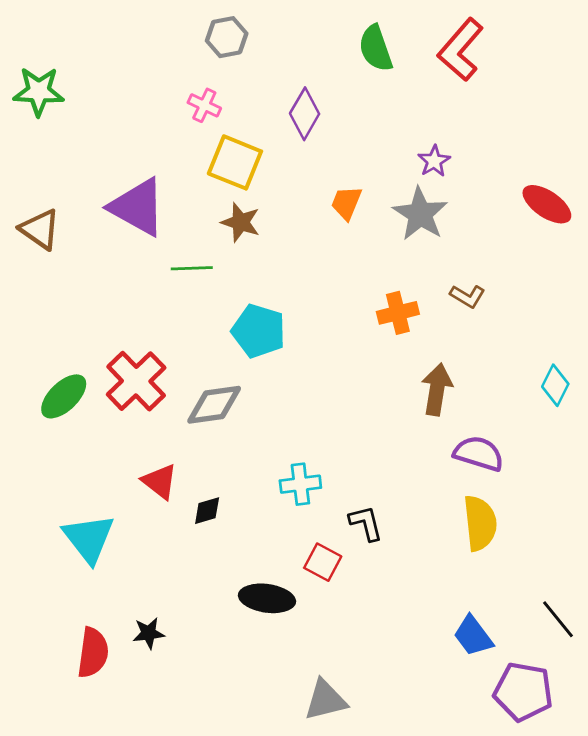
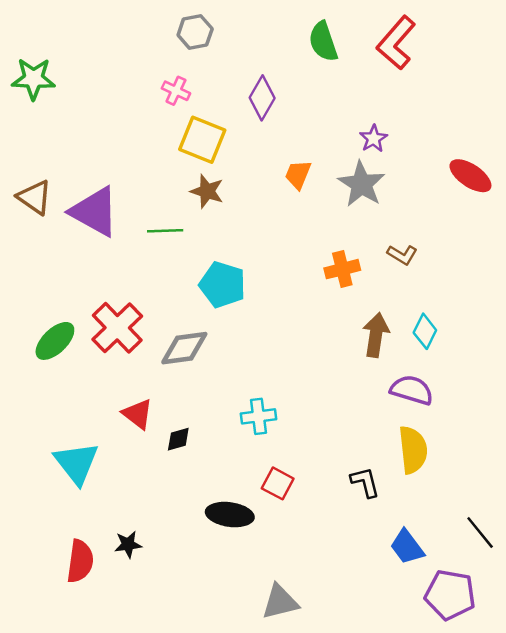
purple triangle: (137, 207) -> (94, 212), moved
cyan diamond: (555, 385) -> (425, 331), moved
black L-shape: (366, 523) -> (365, 482), moved

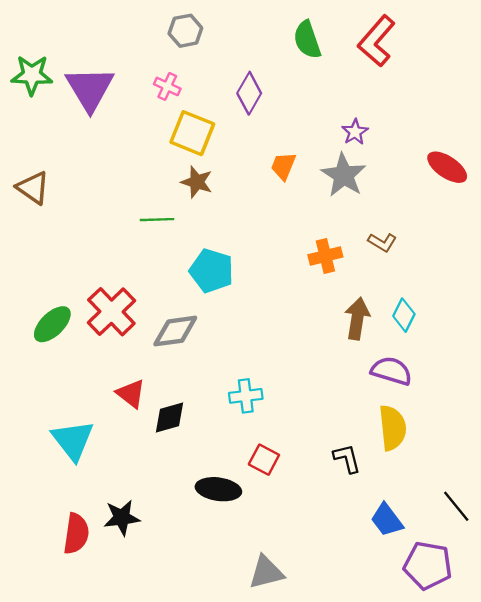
purple triangle: (94, 212) -> (90, 89), moved, turned 30
black diamond: (178, 439) -> (170, 418), size x1.4
black star: (128, 544) -> (122, 518), size x1.4

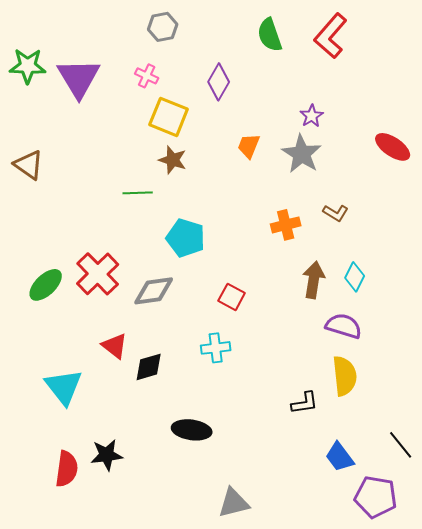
black L-shape: (347, 458) -> (305, 403), turned 96
red square: (264, 460) -> (232, 297), moved

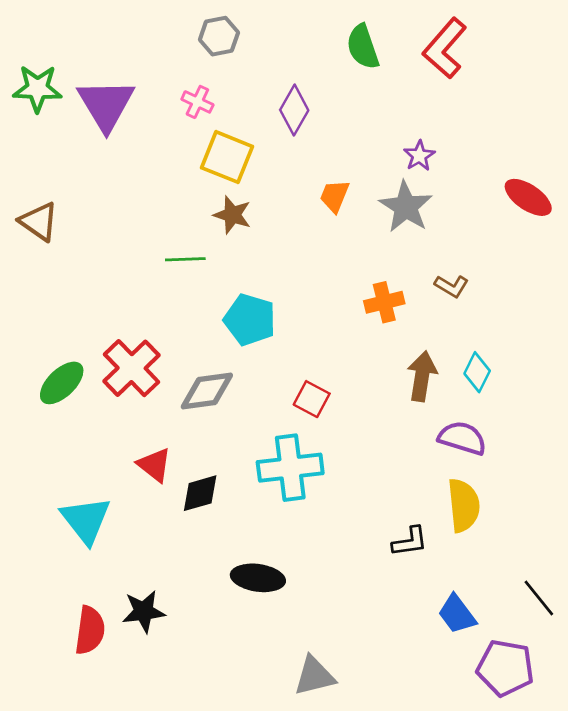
cyan cross: (216, 348) -> (290, 468), size x1.6

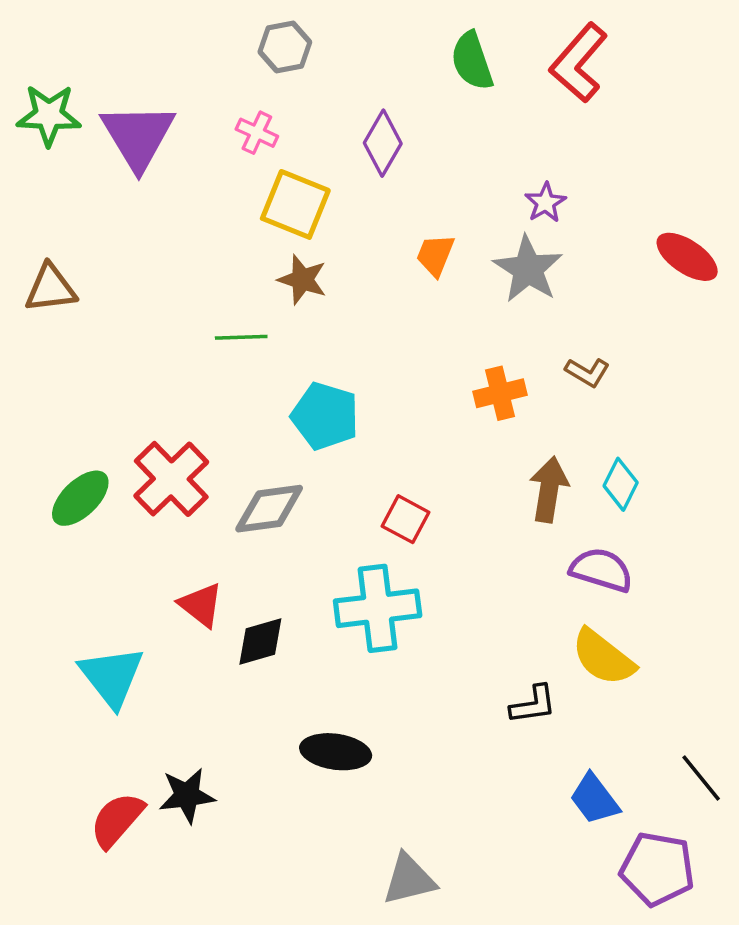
brown triangle: (39, 222) -> (51, 288), turned -42
yellow semicircle: (464, 505) -> (603, 657), turned 134
red semicircle: (90, 630) -> (117, 820), turned -147

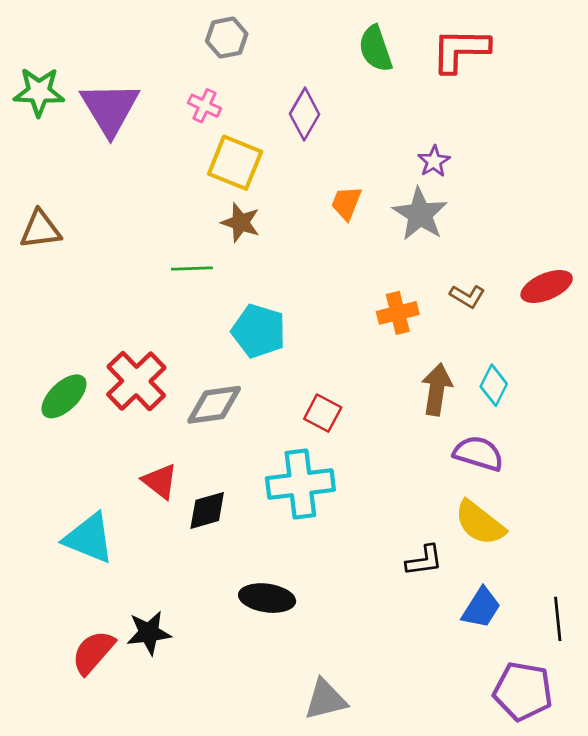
red L-shape: (579, 63) -> (460, 50), turned 50
red ellipse: (687, 257) -> (547, 286), moved, turned -57
cyan triangle: (112, 677) -> (89, 538), turned -30
black line: (701, 778) -> (558, 619), turned 33
blue trapezoid: (594, 799) -> (481, 608), moved, turned -111

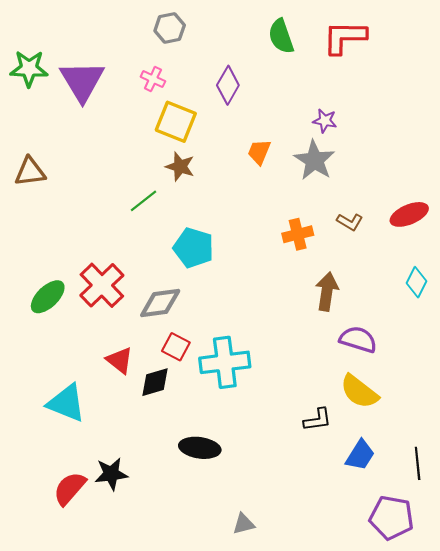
purple star: (434, 161) -> (325, 121), turned -30
green line: (192, 268) -> (144, 201), turned -36
cyan diamond: (494, 385) -> (416, 282), moved
red square: (323, 413) -> (176, 347), moved
gray triangle: (325, 700) -> (244, 524), size x0.7

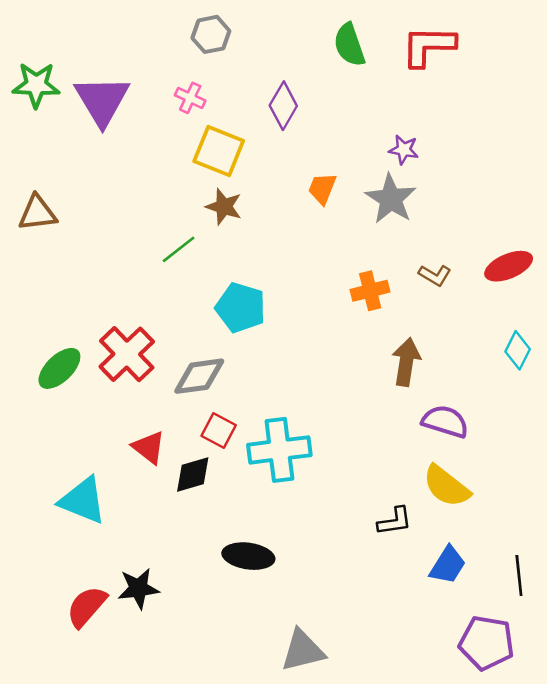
gray triangle: (244, 524) -> (303, 651), size x1.6

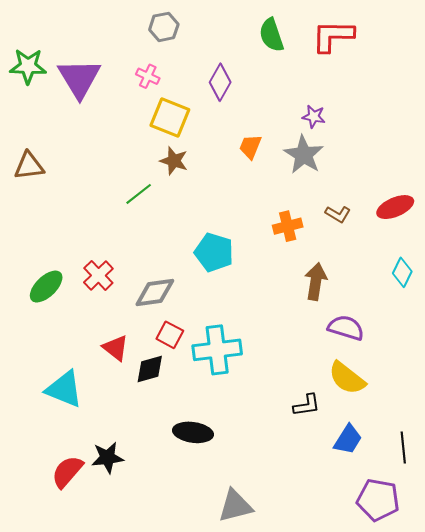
cyan pentagon: (241, 308) -> (214, 252), moved
red cross: (127, 354) -> (98, 275), size x0.7

